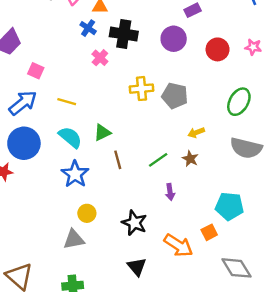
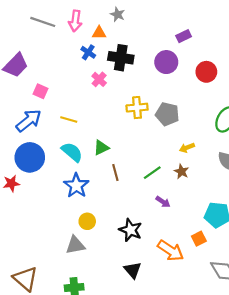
purple arrow: (170, 192) -> (163, 202), turned -48

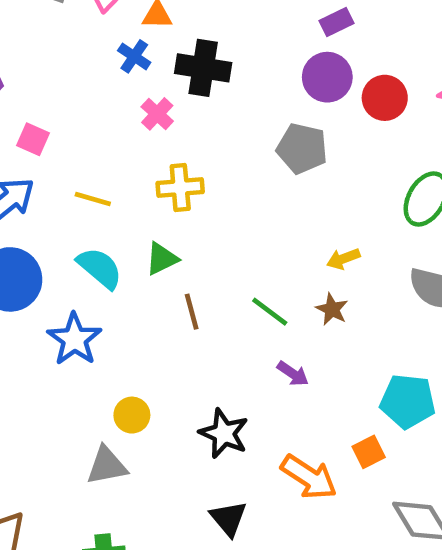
purple circle: (166, 62) -> (327, 77), moved
yellow cross: (137, 108) -> (180, 187), moved
gray pentagon: (167, 114) -> (302, 148), moved
green line: (152, 173) -> (270, 312), turned 72
blue star: (76, 186) -> (74, 339), moved

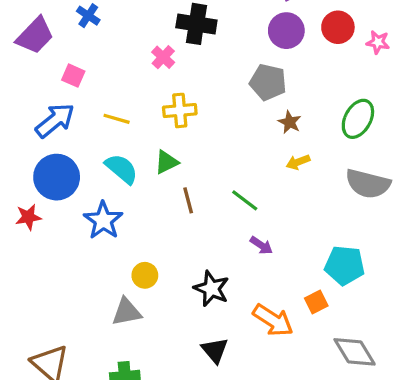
blue cross: (134, 56) -> (88, 16), moved
red circle: (385, 98) -> (338, 27), moved
brown star: (332, 309) -> (290, 122), moved

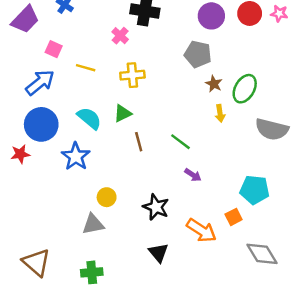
pink star: (378, 42) -> (279, 13), moved
yellow line: (117, 119) -> (86, 68), moved
green ellipse: (358, 119) -> (245, 89), moved
yellow arrow: (298, 162) -> (220, 113), turned -77

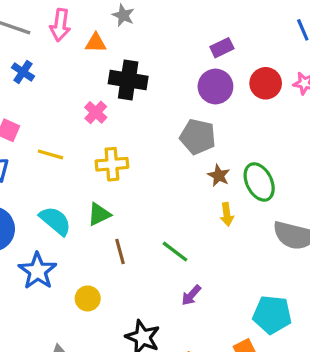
green ellipse: (245, 89) -> (259, 182), turned -56
purple arrow: (193, 175) -> (191, 295), turned 98
yellow circle: (107, 197) -> (88, 298), moved

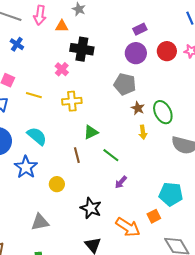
green triangle: (99, 214) -> (91, 132), moved

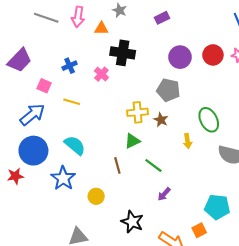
purple rectangle: (140, 29) -> (162, 18), moved
blue cross: (17, 44) -> (70, 66), moved, turned 32
yellow cross: (72, 101) -> (138, 112), moved
brown star: (138, 108) -> (161, 120), moved

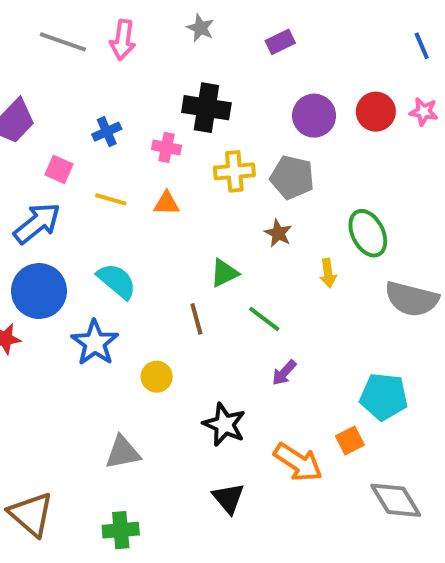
orange triangle: (101, 28) -> (167, 203), moved
pink cross: (101, 74) -> (167, 147), turned -32
yellow cross: (138, 112) -> (234, 171), moved

